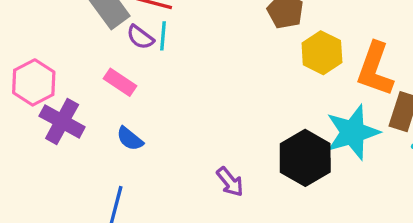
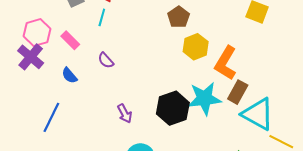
purple semicircle: (140, 37) -> (106, 60), moved
pink hexagon: (34, 82) -> (37, 33), moved

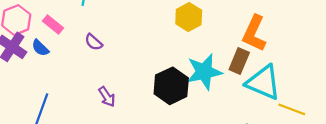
orange L-shape: (226, 63) -> (254, 33), moved
blue semicircle: (69, 75) -> (40, 48), moved
purple arrow: (125, 114) -> (107, 97), moved

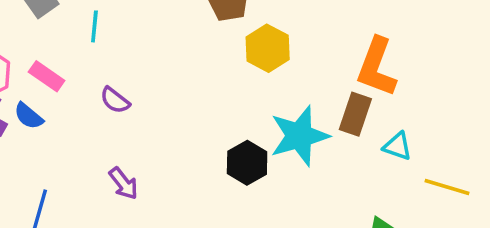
cyan triangle: (263, 82) -> (397, 146), size x0.5
black hexagon: (171, 86) -> (247, 163), size x0.7
purple arrow: (107, 97) -> (124, 183), moved

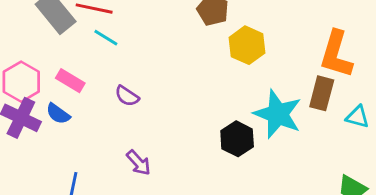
cyan line: (94, 26) -> (106, 38), turned -60
cyan star: (299, 136) -> (278, 114), turned -30

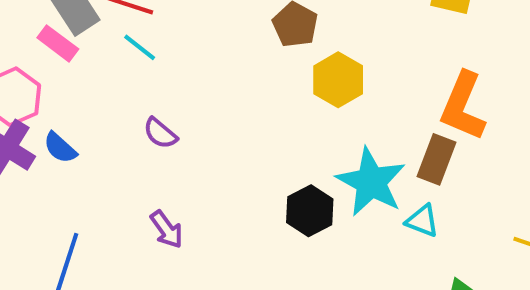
pink rectangle: (70, 81) -> (58, 43), moved
cyan triangle: (358, 117) -> (422, 221), moved

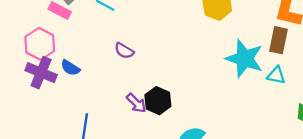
black hexagon: (310, 211) -> (158, 101), moved

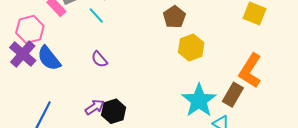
blue semicircle: (70, 68) -> (49, 58), size x1.5
purple arrow: (136, 103) -> (95, 107), turned -96

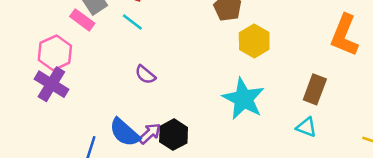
blue semicircle: (49, 58) -> (125, 132), moved
orange L-shape: (250, 71) -> (344, 35), moved
cyan star: (199, 100) -> (243, 99), moved

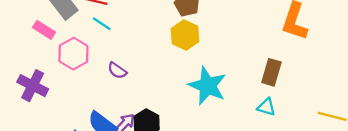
pink rectangle: (82, 20) -> (44, 30), moved
yellow hexagon: (254, 41) -> (185, 35), moved
pink hexagon: (55, 53) -> (73, 54), moved

